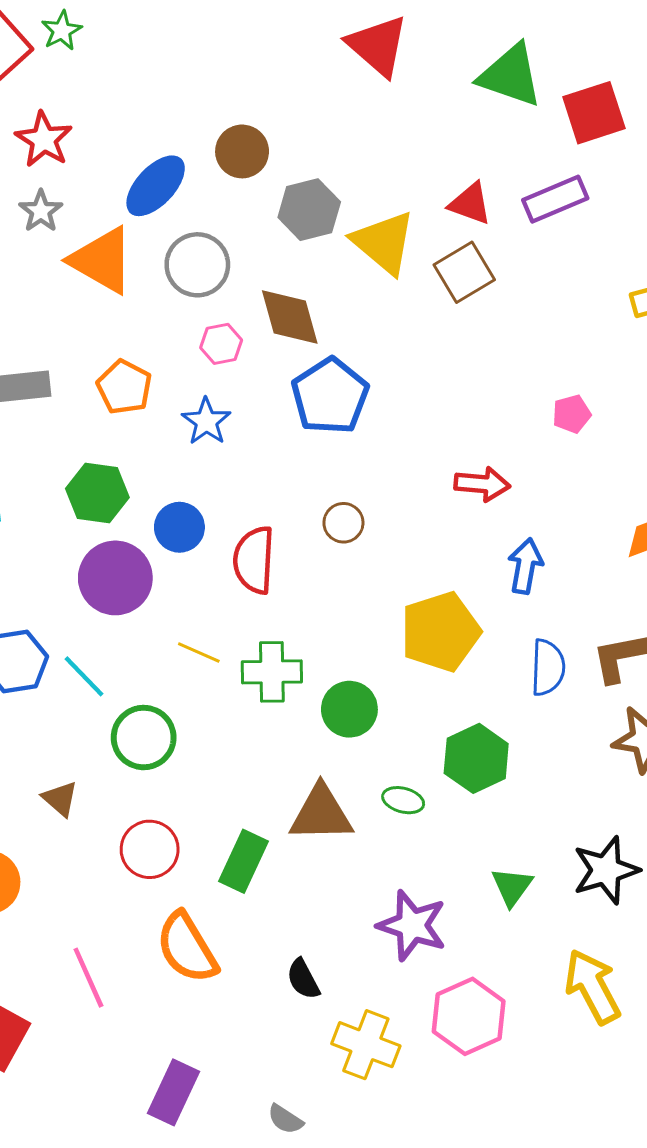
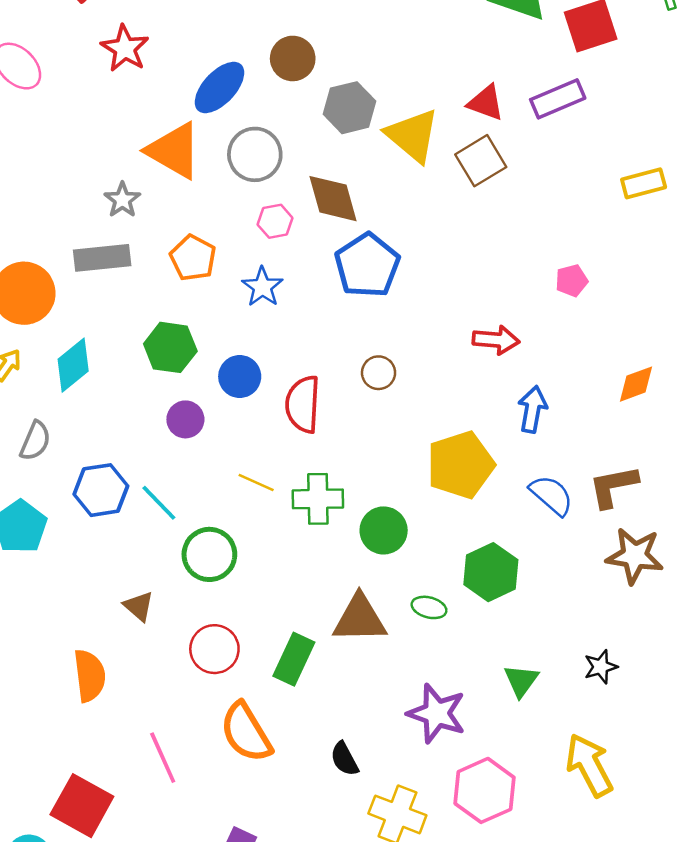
gray star: (41, 211) -> (122, 200), moved
purple circle: (115, 578) -> (185, 419), size x0.6
blue semicircle: (548, 667) -> (551, 495), turned -51
black star: (606, 870) -> (601, 667), size x0.6

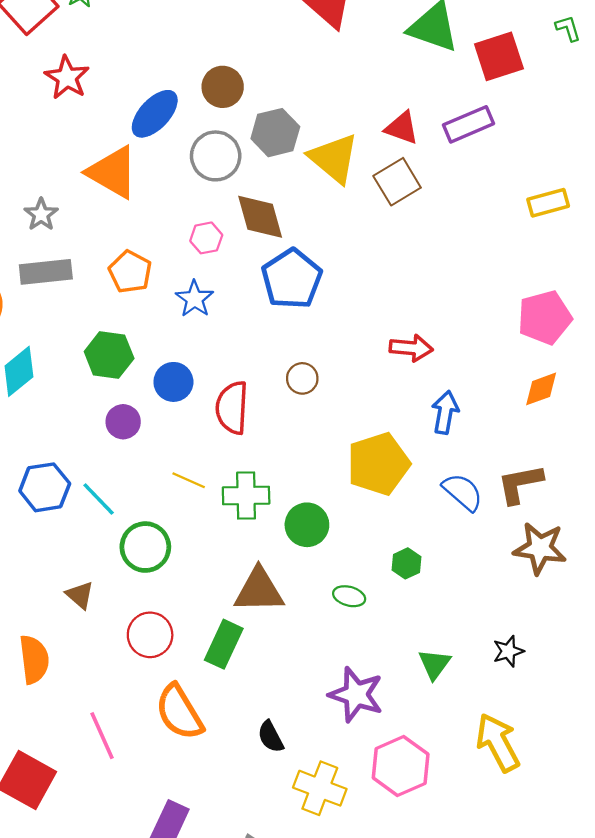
gray circle: (255, 154) -> (216, 156), moved
gray star: (122, 200) -> (41, 214), moved
pink pentagon: (572, 281) -> (545, 318), moved, size x1.8
green hexagon: (491, 572) -> (406, 563), size x0.6
brown triangle: (360, 619) -> (259, 590), moved

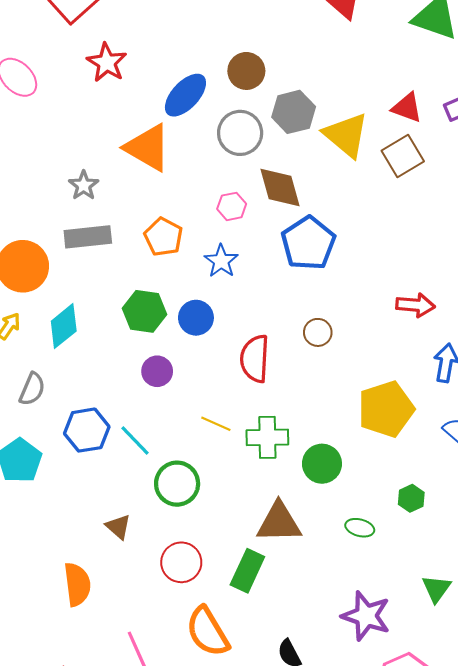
blue circle: (173, 382) -> (196, 318), moved

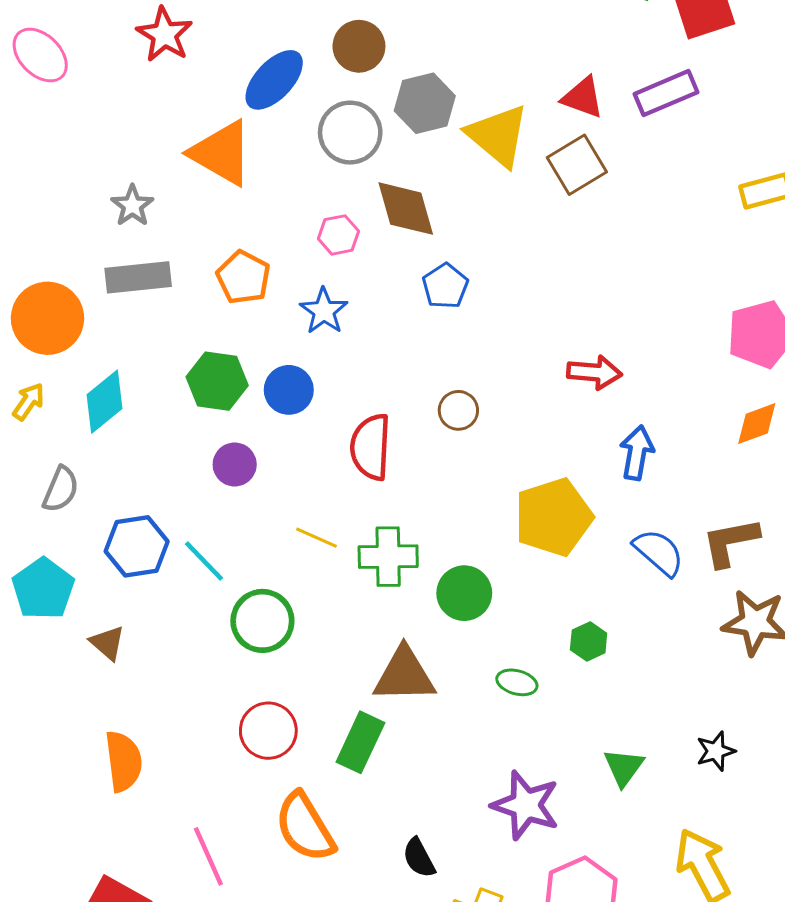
blue pentagon: (308, 243) -> (445, 286), size x0.6
brown triangle: (118, 527) -> (107, 643), moved

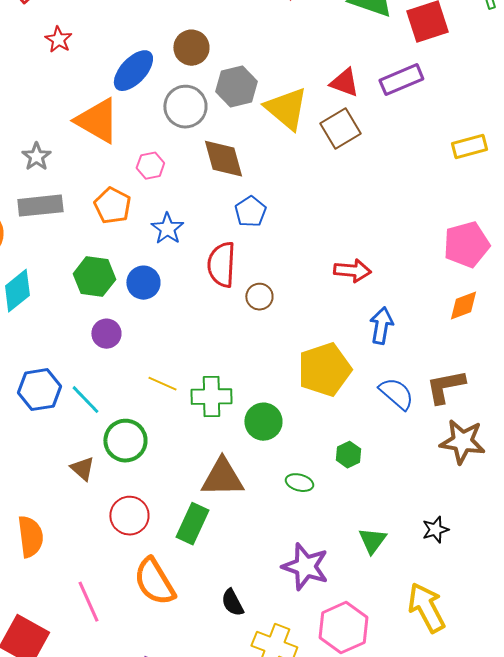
red star: (164, 35) -> (58, 40), size x0.7
pink hexagon: (338, 235) -> (150, 166), moved
red semicircle: (371, 447) -> (221, 265), moved
brown triangle: (107, 643) -> (82, 469), moved

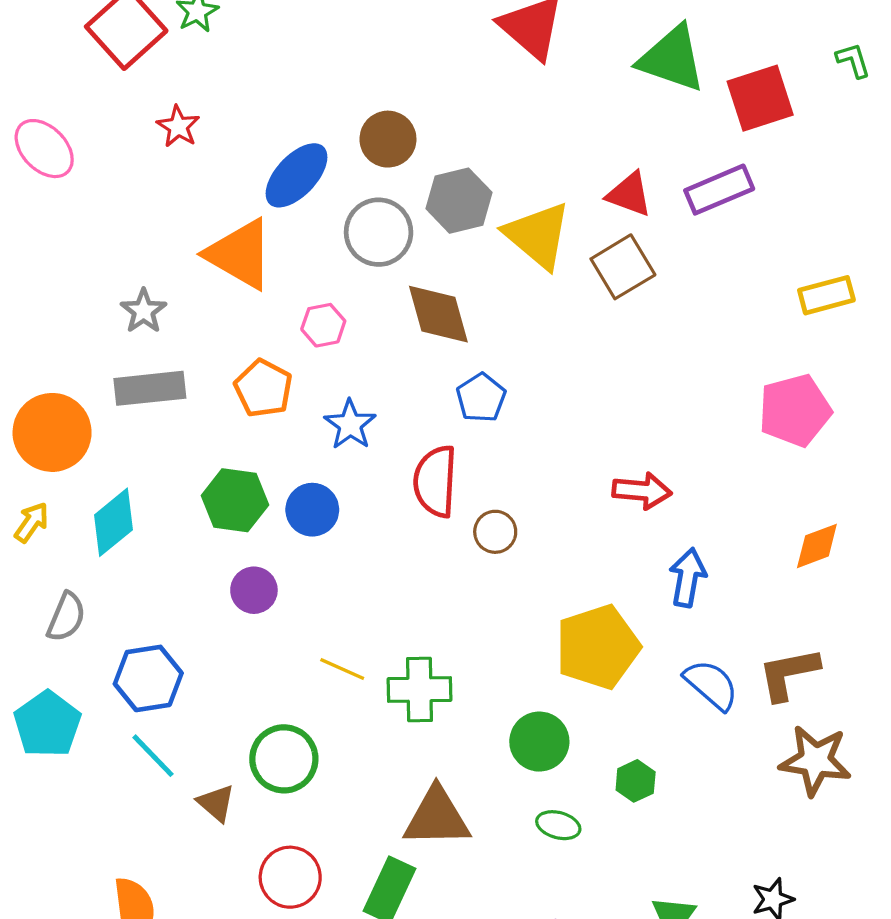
pink pentagon: (466, 245) -> (795, 410), moved
cyan line: (85, 400) -> (153, 756), moved
green circle: (263, 422) -> (539, 742), moved

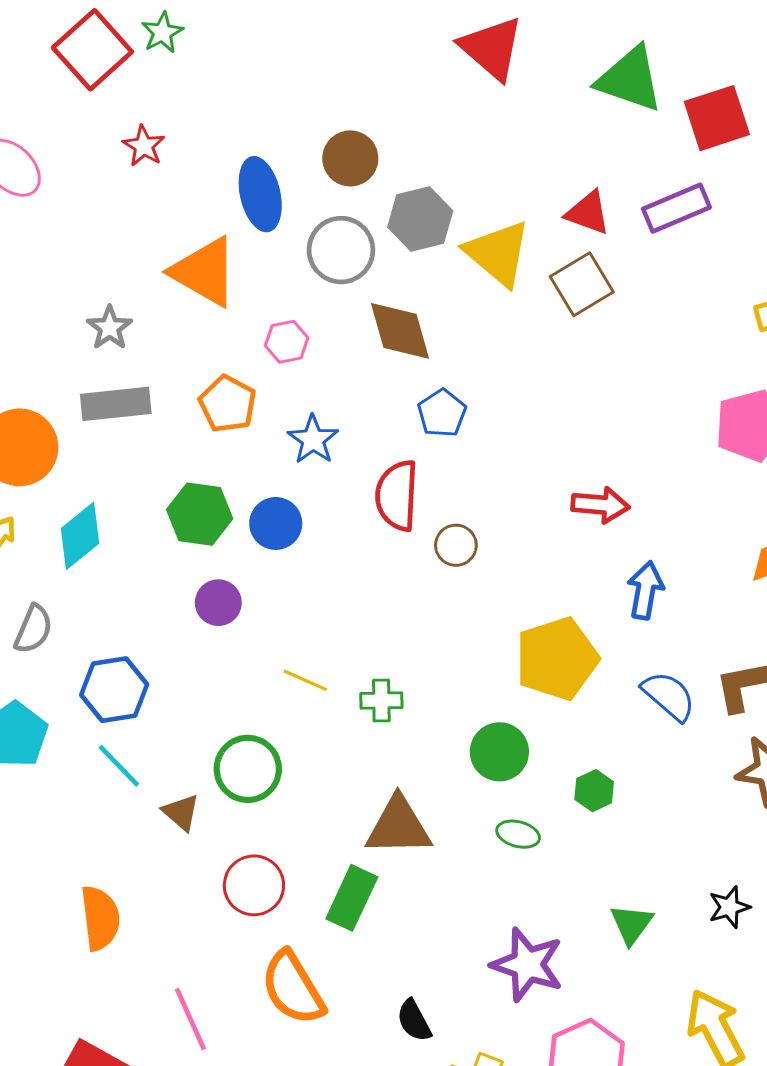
blue ellipse: (296, 175) -> (260, 194), turned -56
green cross: (420, 690) -> (381, 701), size x0.7

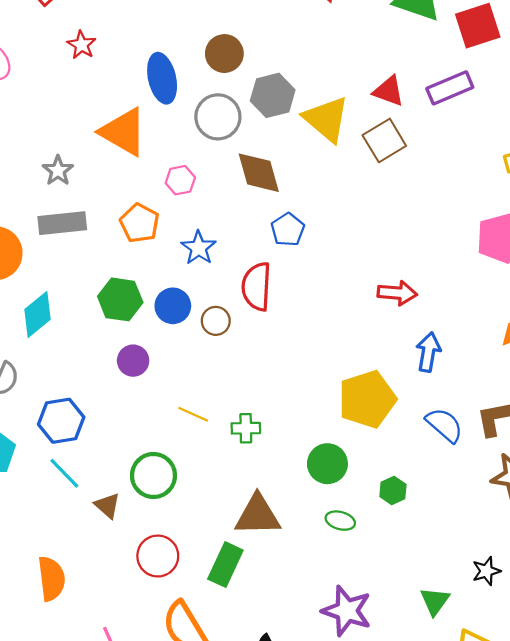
brown circle: (456, 545) -> (216, 321), moved
green triangle: (631, 924) -> (435, 601), moved

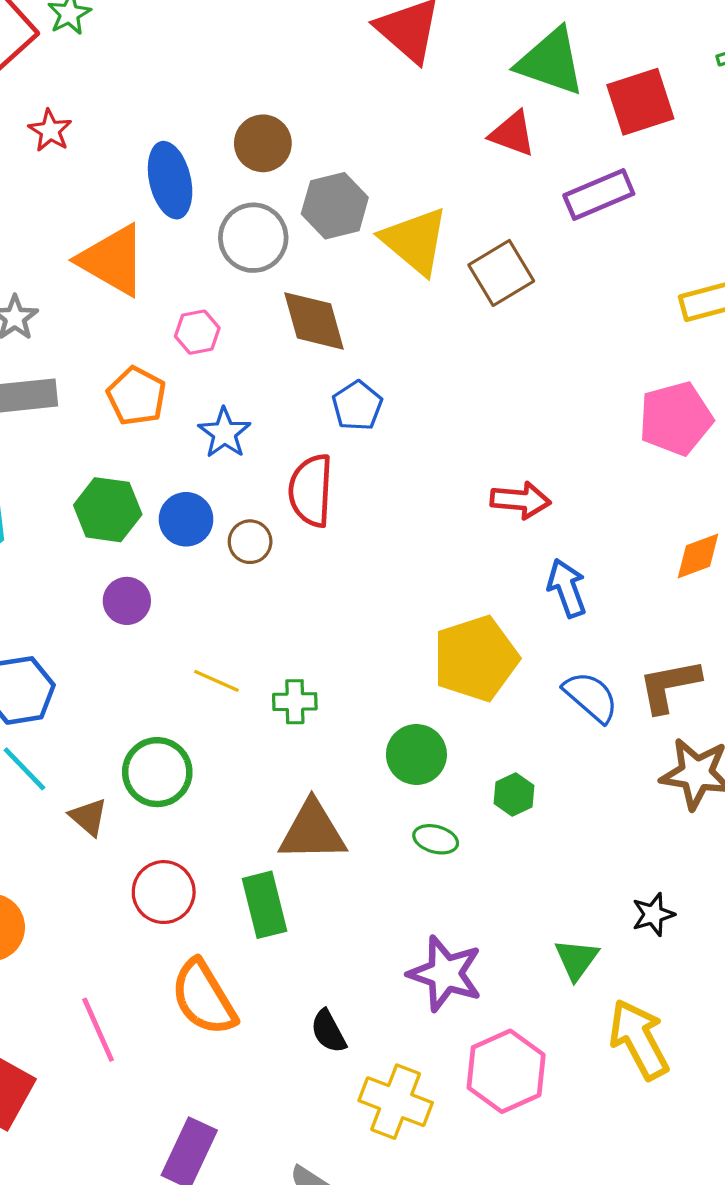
red triangle: (389, 91) -> (512, 134), moved
blue arrow: (428, 352) -> (567, 588), turned -30
green rectangle: (225, 565) -> (264, 905), turned -39

